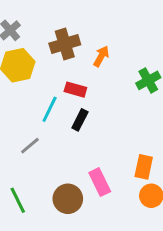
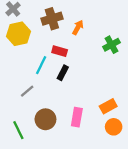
orange rectangle: (144, 167) -> (108, 106), turned 49
pink rectangle: (100, 182) -> (77, 117), turned 36
brown circle: (68, 199) -> (45, 119), moved

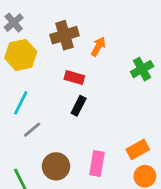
cyan line: (41, 65) -> (21, 103), moved

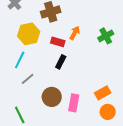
orange arrow: (98, 47) -> (75, 33), moved
yellow hexagon: (21, 55) -> (29, 34), moved
brown circle: (56, 166) -> (52, 97), moved

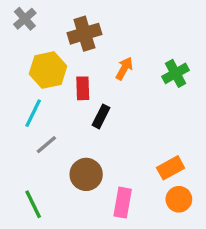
red rectangle: (58, 42) -> (83, 88), moved, turned 72
pink rectangle: (74, 103) -> (123, 203), moved

